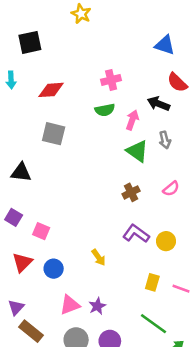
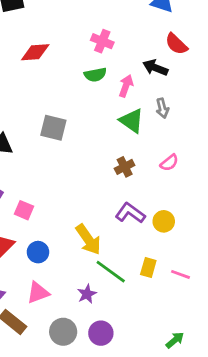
pink cross: (111, 80) -> (102, 41), turned 36
gray square: (54, 134) -> (53, 128), moved
yellow arrow: (99, 257) -> (88, 240), size x1.6
pink triangle: (70, 305) -> (38, 293), moved
green line: (154, 324) -> (111, 272), moved

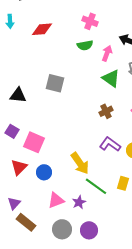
pink square: (24, 210) -> (34, 142), size x1.5
pink triangle: (38, 293) -> (56, 200), moved

